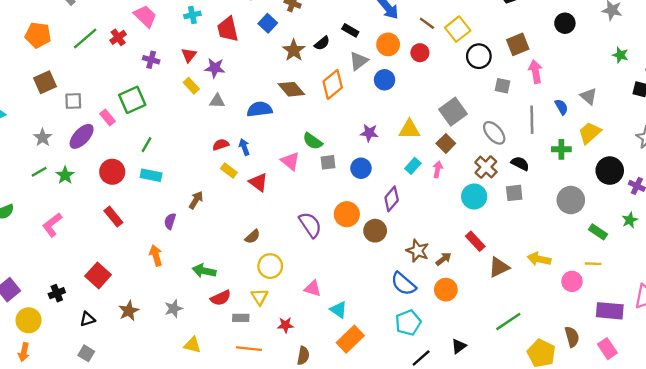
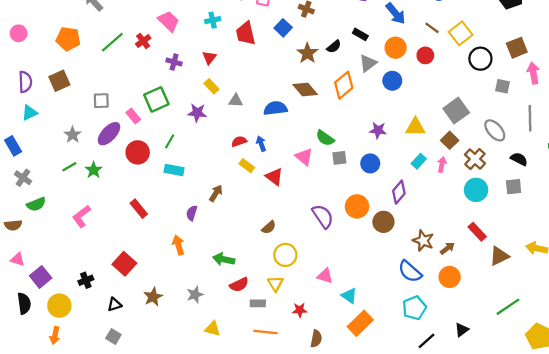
purple star: (215, 68) -> (197, 113), moved
brown square: (45, 82) -> (59, 81), moved
brown cross: (486, 167) -> (475, 159), moved
red circle: (112, 172) -> (138, 152), moved

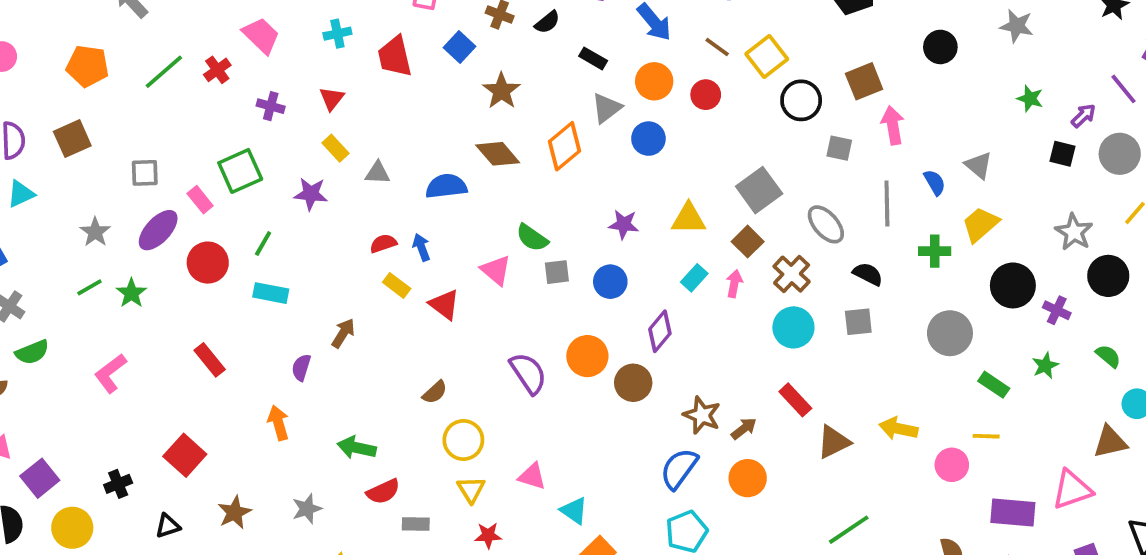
black semicircle: (334, 47) -> (547, 22), moved
blue semicircle: (410, 271) -> (679, 469), turned 85
yellow triangle: (275, 284) -> (471, 490), moved

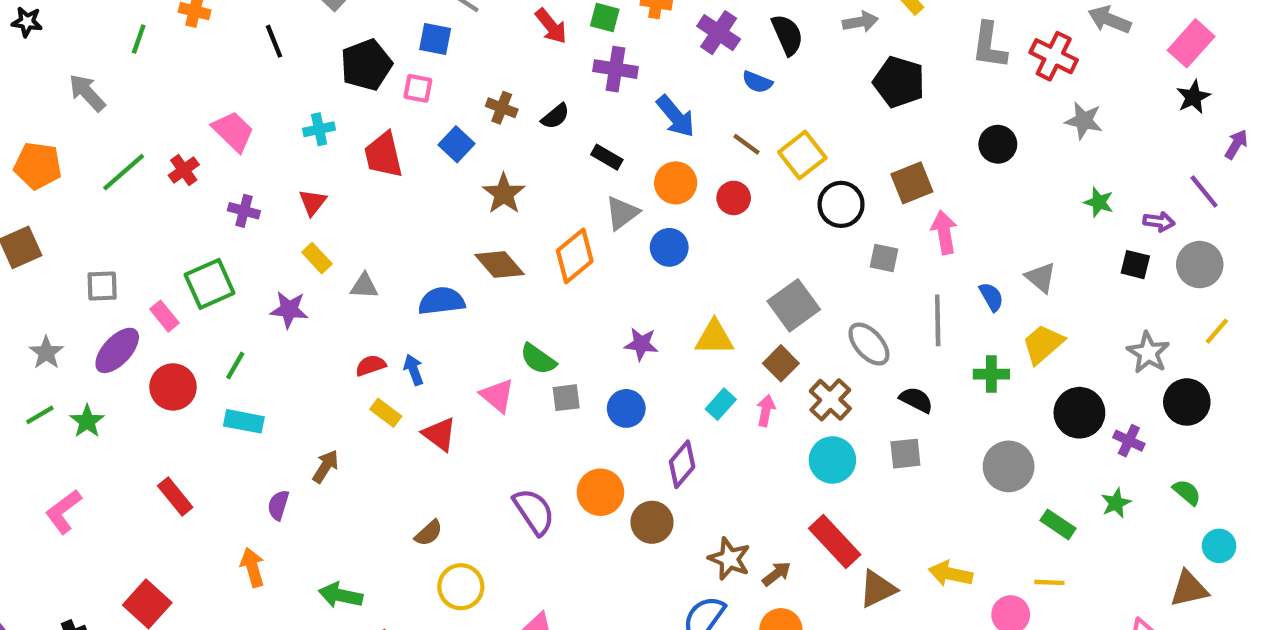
purple arrow: (1083, 116) -> (1159, 222), turned 52
red rectangle: (795, 400) -> (835, 542), size x1.4

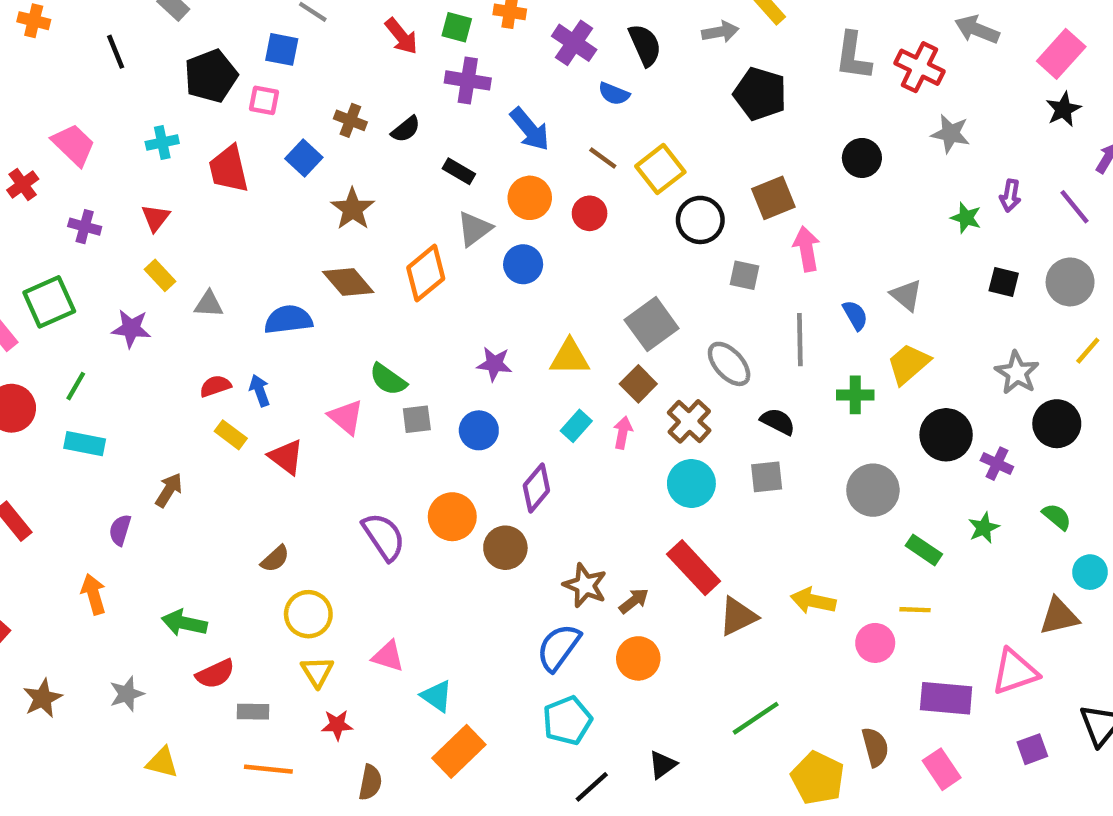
purple arrow: (1159, 222) -> (1010, 196), moved, turned 92

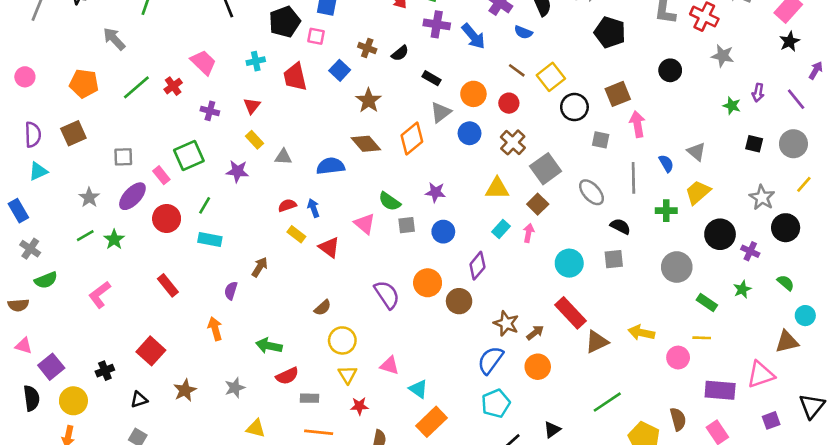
blue arrow: (530, 129) -> (473, 36), moved
purple star: (494, 364) -> (435, 192), moved
brown cross: (689, 421) -> (513, 142), moved

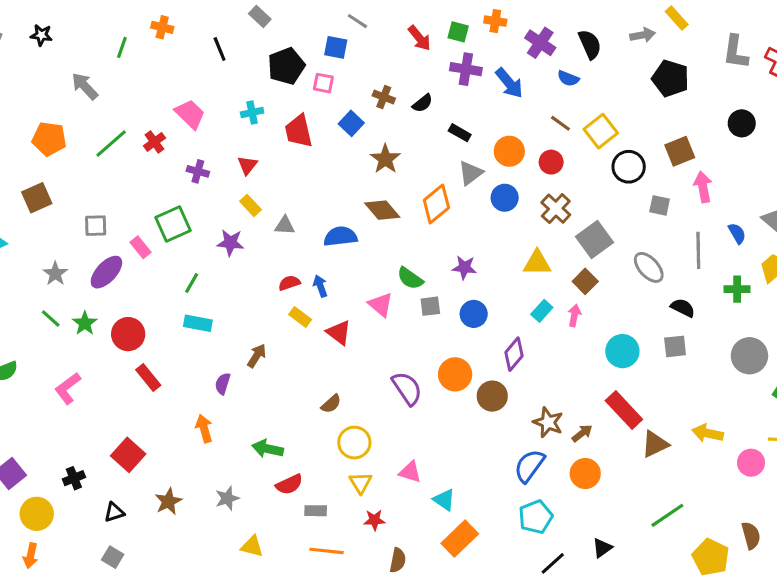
red circle: (167, 218) -> (128, 334), moved
green line: (85, 236) -> (51, 319), turned 72

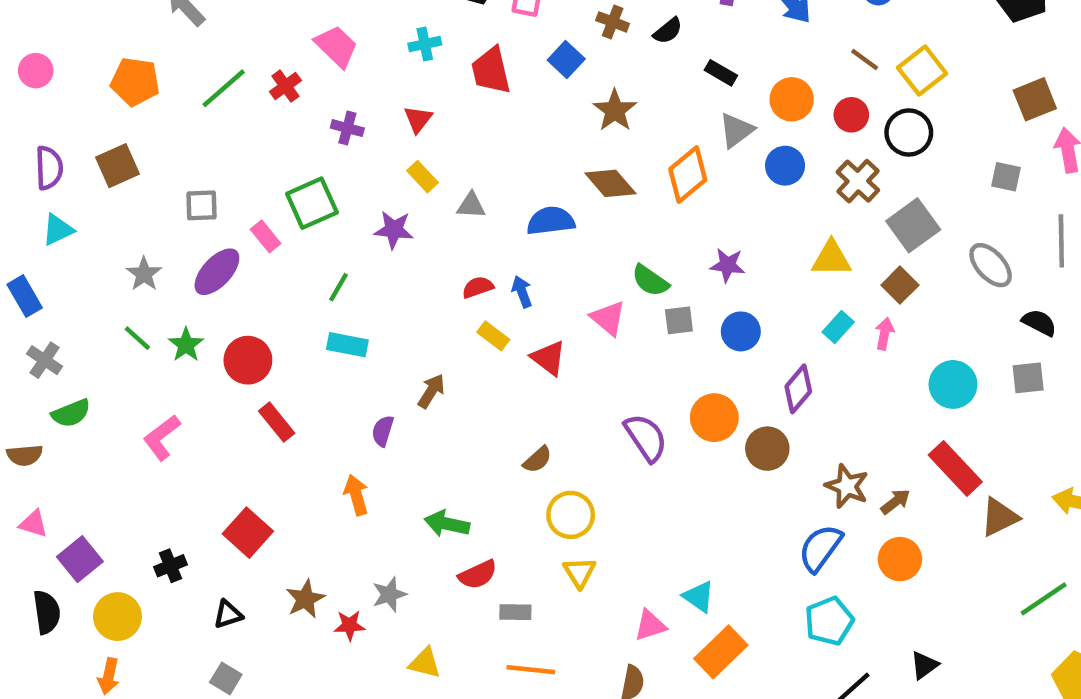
black circle: (629, 167) -> (909, 132), moved
pink triangle: (410, 472) -> (650, 625), moved, turned -35
green line: (667, 515) -> (1044, 599), moved
red star: (374, 520) -> (350, 625), moved

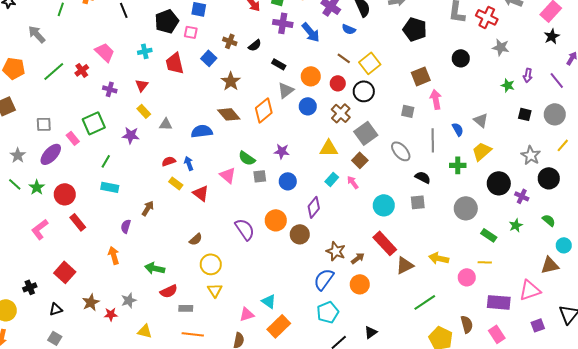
pink arrow: (884, 334) -> (353, 182), turned -48
pink L-shape: (162, 438) -> (40, 229), moved

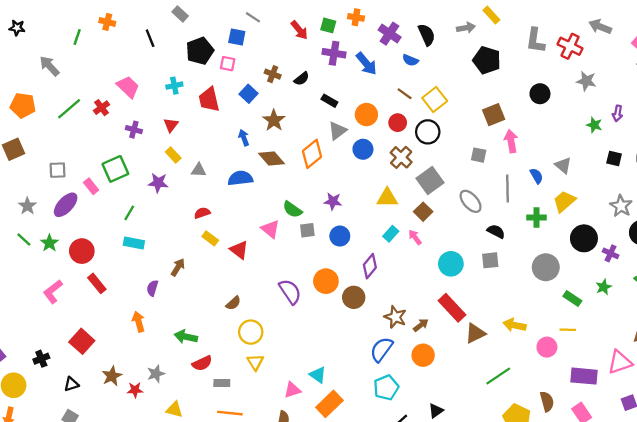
blue arrow: (189, 163) -> (244, 138), moved

